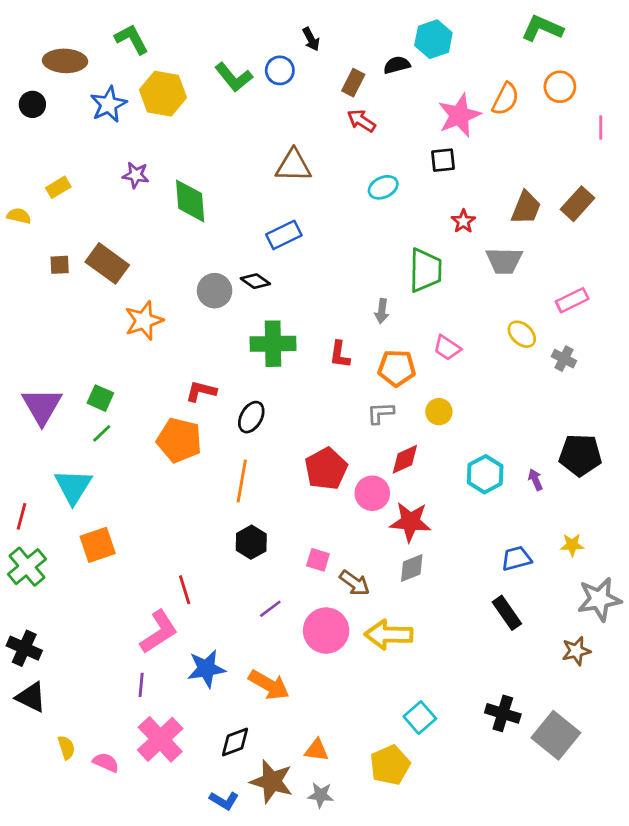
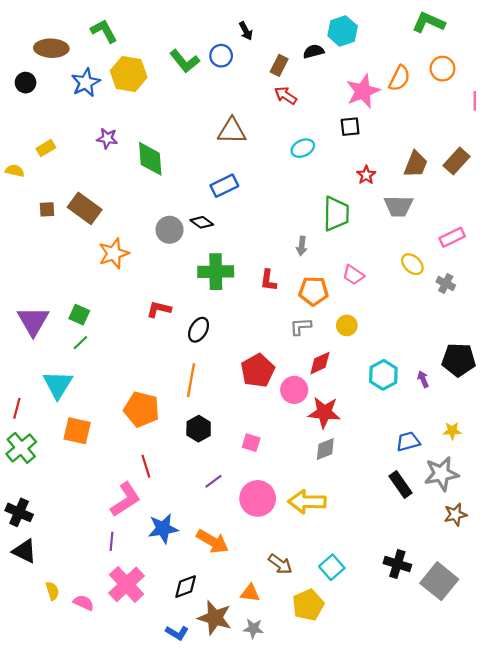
orange pentagon: (179, 440) -> (142, 409), moved
orange square: (98, 545) -> (77, 431), turned 32
brown arrow: (355, 583) -> (280, 564), moved
gray star: (599, 599) -> (441, 474), moved

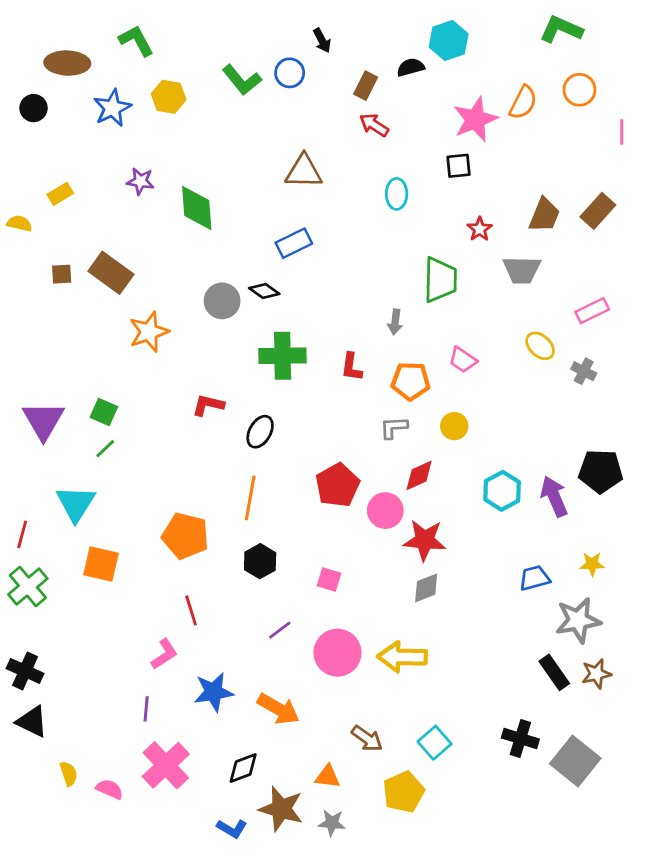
yellow hexagon: (129, 74) -> (169, 97), size x0.7
cyan ellipse: (303, 148) -> (397, 194), turned -65
purple arrow: (423, 379) -> (554, 496), size x1.8
black rectangle: (401, 484) -> (554, 672), moved
pink L-shape: (125, 500) -> (164, 654), size x0.7

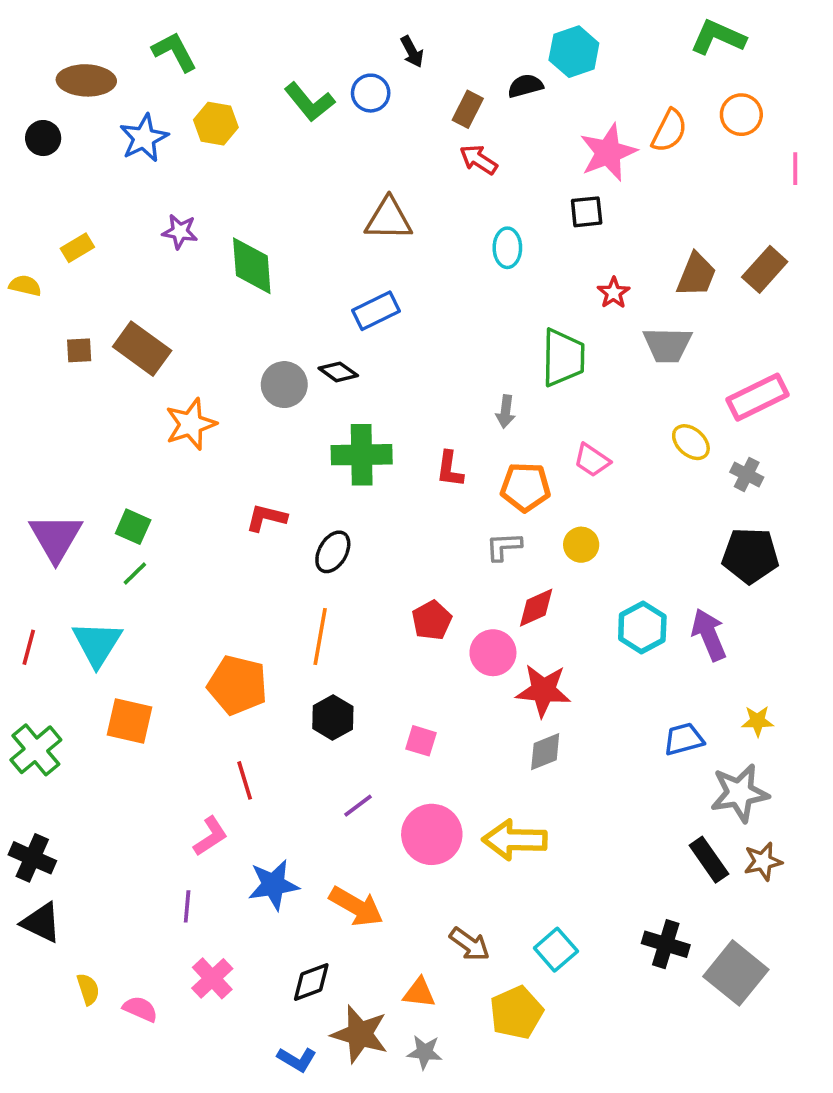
pink rectangle: (592, 311) -> (758, 397), size x1.4
black pentagon: (601, 471) -> (750, 555), moved
red pentagon: (337, 485) -> (432, 620), size x0.7
red line: (22, 534) -> (29, 647), moved
pink cross: (166, 765) -> (212, 978), size x0.7

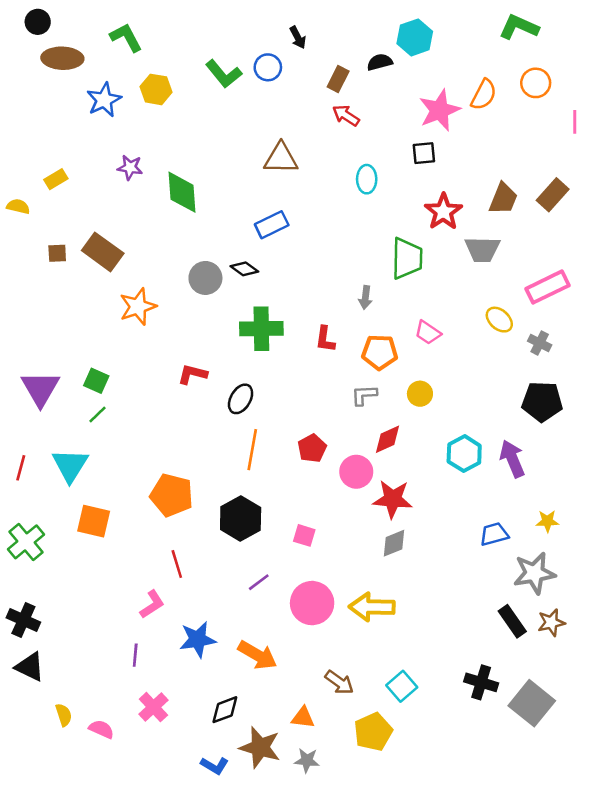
black circle: (43, 138) -> (38, 22), moved
red star: (614, 293) -> (443, 212), size x1.6
orange line: (320, 636) -> (252, 450), moved
black hexagon: (333, 717) -> (241, 519), size x1.4

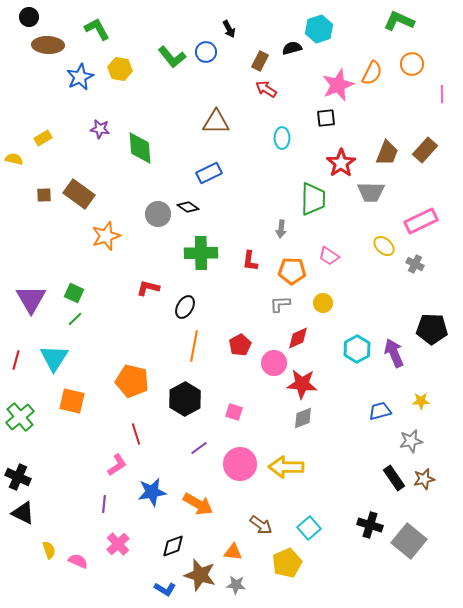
black pentagon: (542, 402) -> (432, 329), moved
gray star: (534, 573) -> (411, 441), size x0.7

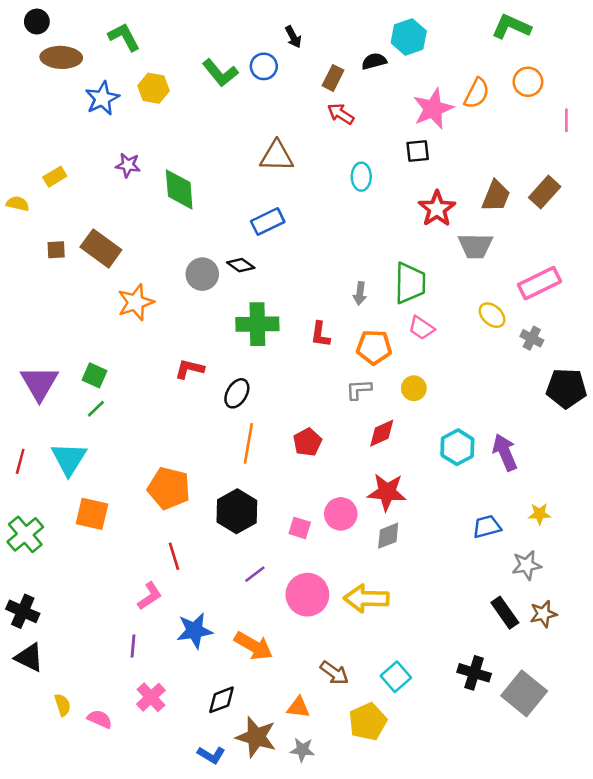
green trapezoid: (313, 199) -> (410, 283), moved
black pentagon: (432, 329) -> (566, 388), moved
pink circle: (274, 363) -> (341, 514), moved

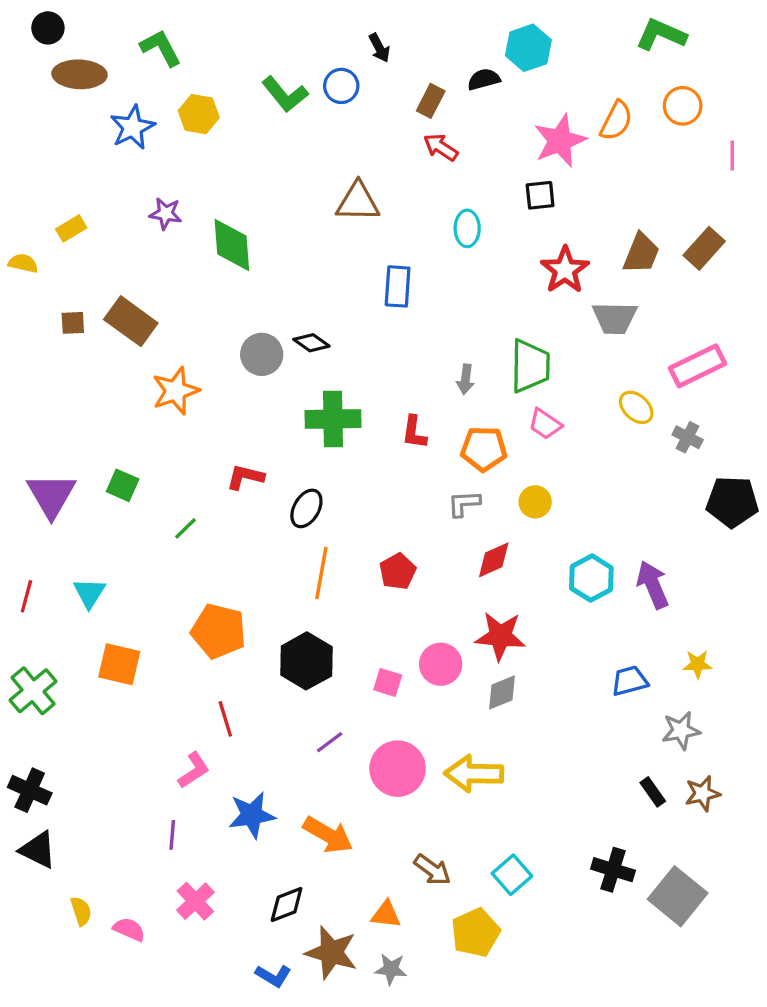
blue rectangle: (268, 222) -> (398, 286), moved, turned -60
green line: (96, 409) -> (185, 528), moved
cyan triangle: (69, 459) -> (89, 593), size x0.7
black rectangle: (505, 613) -> (653, 792), size x0.7

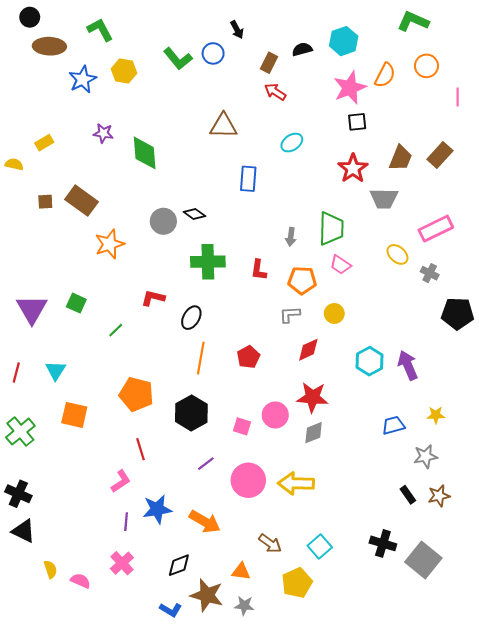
cyan hexagon: (528, 48) -> (344, 41), moved
black square: (540, 195) -> (357, 122), moved
cyan ellipse: (467, 228) -> (292, 143), turned 55
purple line: (172, 835) -> (126, 522), moved

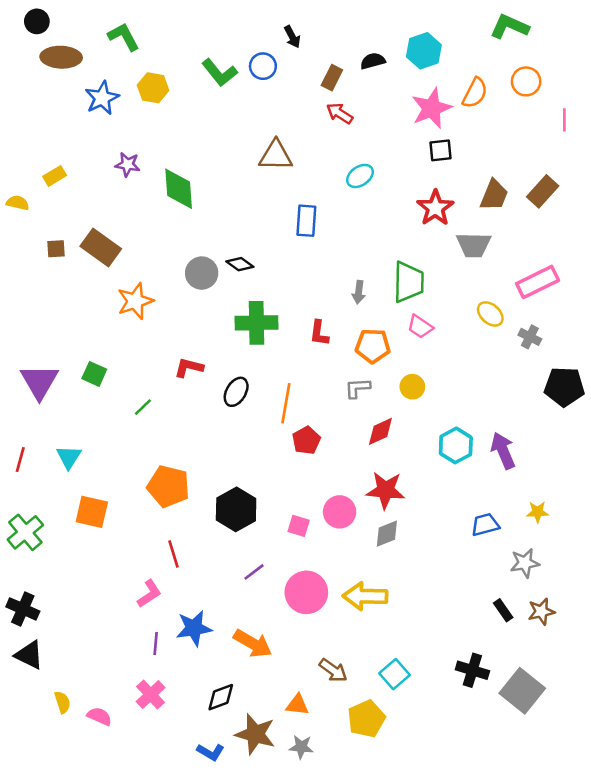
orange line: (201, 358) -> (286, 403), moved

